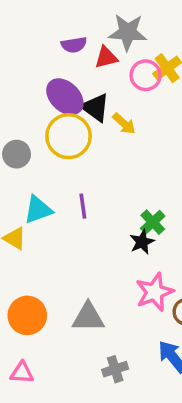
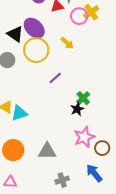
black triangle: (95, 108) -> (15, 34), moved
purple line: (83, 206) -> (55, 78), moved, turned 56
cyan triangle: (38, 210) -> (19, 113), moved

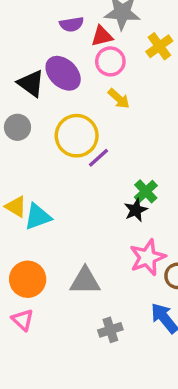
pink circle: (79, 16) -> (110, 61), moved
yellow circle: (36, 50) -> (77, 136), moved
pink triangle: (10, 182) -> (23, 320), moved, turned 40

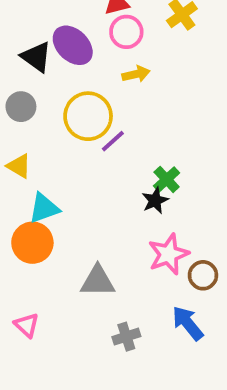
yellow arrow: (119, 99) -> (136, 74), turned -55
yellow triangle: (16, 207) -> (19, 166), moved
orange circle: (28, 279) -> (32, 243), moved

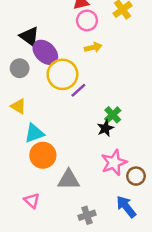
purple ellipse: (73, 45) -> (45, 52), moved
orange circle: (32, 243) -> (43, 155), moved
pink triangle: (27, 325) -> (32, 201), moved

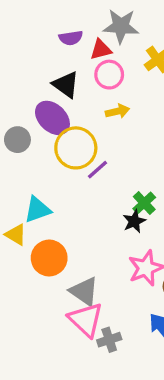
black triangle: (29, 36) -> (66, 85), moved
yellow triangle: (18, 106) -> (16, 235), moved
cyan triangle: (34, 133) -> (37, 210), moved
gray triangle: (69, 180) -> (84, 291), turned 35
pink triangle: (32, 201) -> (86, 320), moved, size x1.6

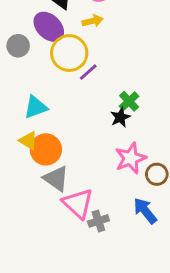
yellow arrow: (118, 111) -> (93, 21), moved
yellow triangle: (16, 235) -> (28, 141), moved
gray triangle: (84, 291) -> (56, 179), moved

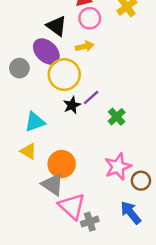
purple line: (88, 72) -> (91, 98), moved
black star: (120, 117) -> (72, 105), moved
orange circle: (46, 149) -> (62, 164), moved

